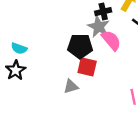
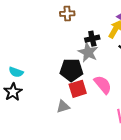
pink semicircle: (111, 40) -> (103, 85), moved
red square: (87, 67) -> (78, 89), turned -30

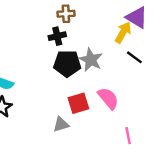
black cross: (92, 39) -> (57, 36), moved
black pentagon: (71, 70) -> (67, 63), moved

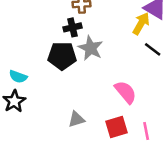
gray star: (91, 60) -> (91, 48), moved
black pentagon: (67, 63) -> (62, 56), moved
red square: (78, 103) -> (116, 127), moved

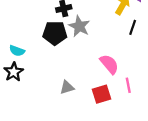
black line: (153, 49) -> (133, 27), turned 72
pink line: (146, 131) -> (128, 85), moved

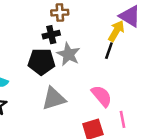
black line: (133, 27) -> (109, 51), moved
gray triangle: (67, 87) -> (54, 99), moved, size x1.5

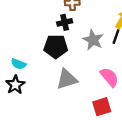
gray star: (68, 54) -> (93, 40), moved

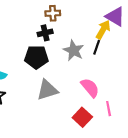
red square: (102, 107) -> (82, 117), turned -30

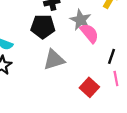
black line: (97, 47) -> (112, 56), moved
pink semicircle: (90, 88) -> (89, 33), moved

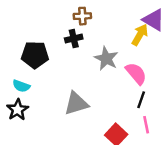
black pentagon: (43, 27) -> (35, 55), moved
pink semicircle: (89, 33) -> (136, 73), moved

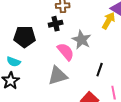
pink semicircle: (136, 73) -> (66, 52), moved
black line: (141, 100) -> (100, 70), moved

